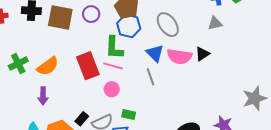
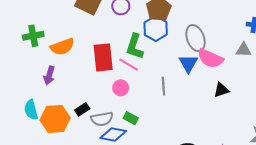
blue triangle: (155, 53) -> (188, 63), moved
black triangle: (202, 54) -> (221, 90), moved
pink semicircle: (179, 56) -> (210, 58), moved

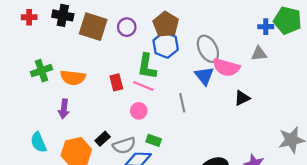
orange semicircle: (62, 47) -> (73, 77), turned 35
red rectangle: (103, 57) -> (116, 82), size x0.6
cyan semicircle: (31, 110) -> (38, 142), moved

